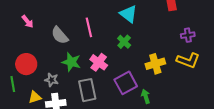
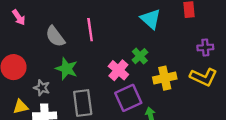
cyan triangle: (128, 14) -> (151, 19), moved
green cross: (124, 42) -> (140, 56), moved
pink cross: (99, 62) -> (118, 70), moved

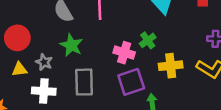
pink cross: (118, 70) -> (124, 53), turned -30
yellow triangle: (21, 107) -> (19, 69), moved

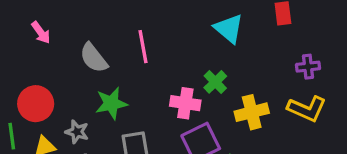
green star: (71, 45) -> (111, 103), turned -30

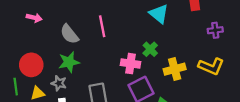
pink arrow: (41, 33) -> (34, 18), turned -40
purple cross: (308, 67) -> (215, 30), moved
green star: (111, 103) -> (69, 62), moved

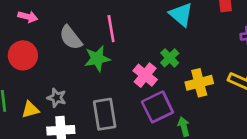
green star: (69, 62) -> (97, 59), moved
pink cross: (130, 64) -> (145, 75), turned 30
red circle: (31, 65) -> (23, 55), moved

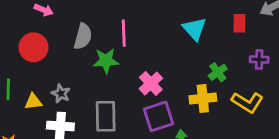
gray semicircle: (71, 38) -> (83, 36), turned -135
green cross: (170, 58) -> (218, 72), moved

